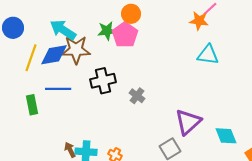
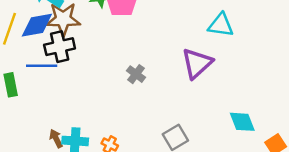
black cross: (103, 81) -> (60, 47), moved
purple triangle: (188, 122) -> (197, 63), moved

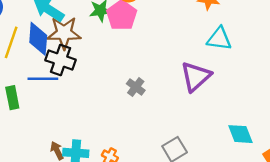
blue diamond: (37, 25) -> (38, 39), turned -76
black cross: (60, 47) -> (60, 60), turned 32

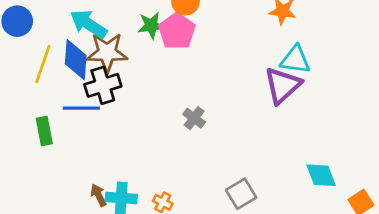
black cross: (60, 60) -> (103, 85), turned -36
purple triangle: (196, 76) -> (283, 85), moved

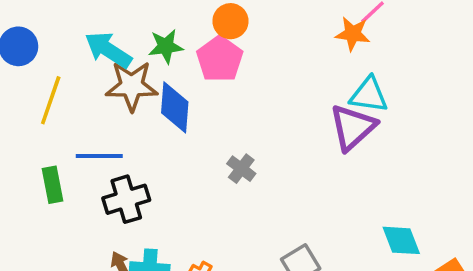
green star: (151, 25) -> (166, 46), moved
blue diamond: (76, 60) -> (175, 107), moved
black cross: (103, 85) -> (126, 199), moved

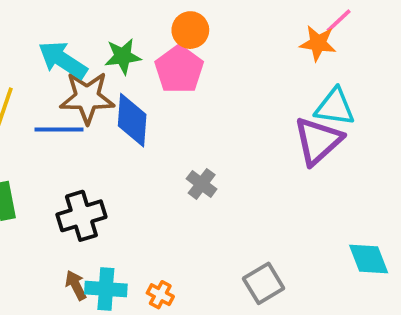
blue line: (99, 156) -> (59, 129), moved

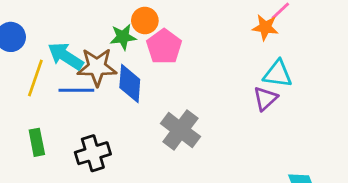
orange circle: (190, 30) -> (145, 21), moved
cyan arrow: (63, 60) -> (65, 56), moved
purple triangle: (318, 141) -> (265, 99), size x0.7
gray cross: (202, 184) -> (180, 130), size x1.8

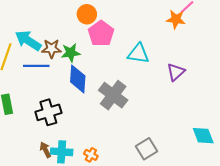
green star: (123, 37) -> (71, 53), moved
brown star: (97, 67) -> (51, 49), size x0.7
cyan triangle: (278, 74) -> (138, 54), moved
blue diamond: (130, 83) -> (78, 79), moved

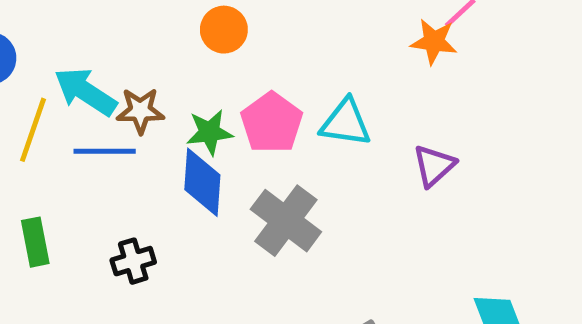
pink pentagon: (101, 33) -> (272, 123), moved
green star: (71, 53) -> (210, 132), moved
black cross: (48, 112) -> (133, 261), size x0.7

